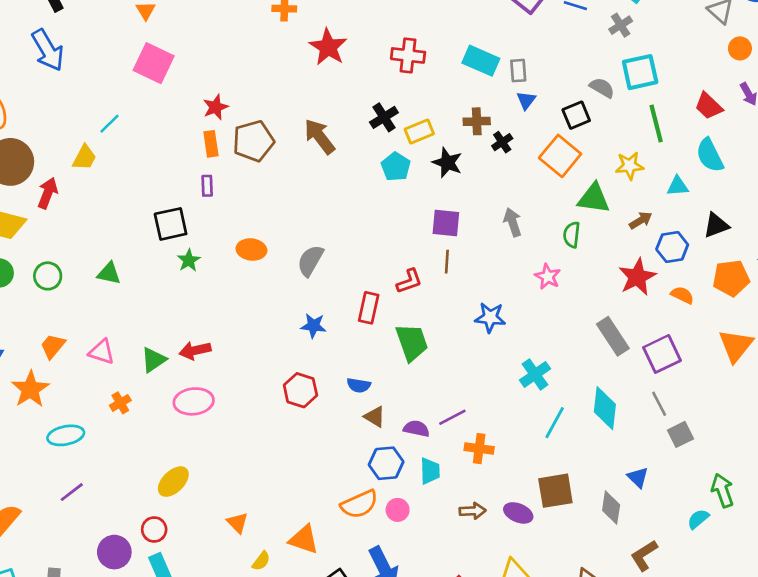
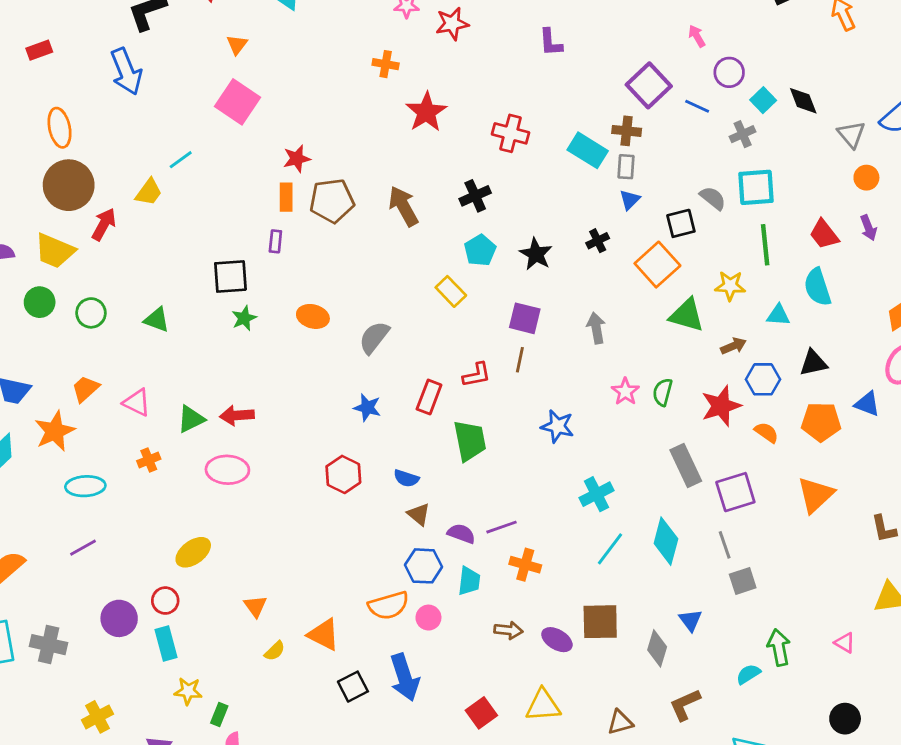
brown cross: (477, 121) -> (627, 131), moved
yellow rectangle: (419, 131) -> (451, 291), moved, turned 60
green semicircle: (572, 235) -> (663, 392), moved

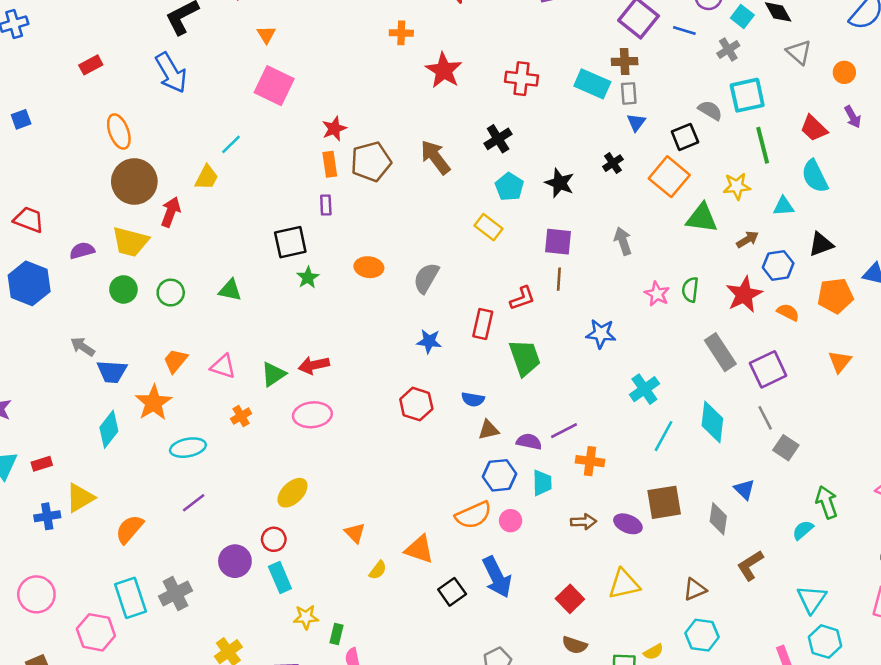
gray triangle: (851, 134) -> (799, 52), moved
orange triangle: (816, 495) -> (840, 361), size x0.7
brown triangle: (419, 514) -> (489, 430), turned -45
gray square: (743, 581) -> (786, 448), turned -30
gray cross: (49, 645) -> (175, 593), turned -32

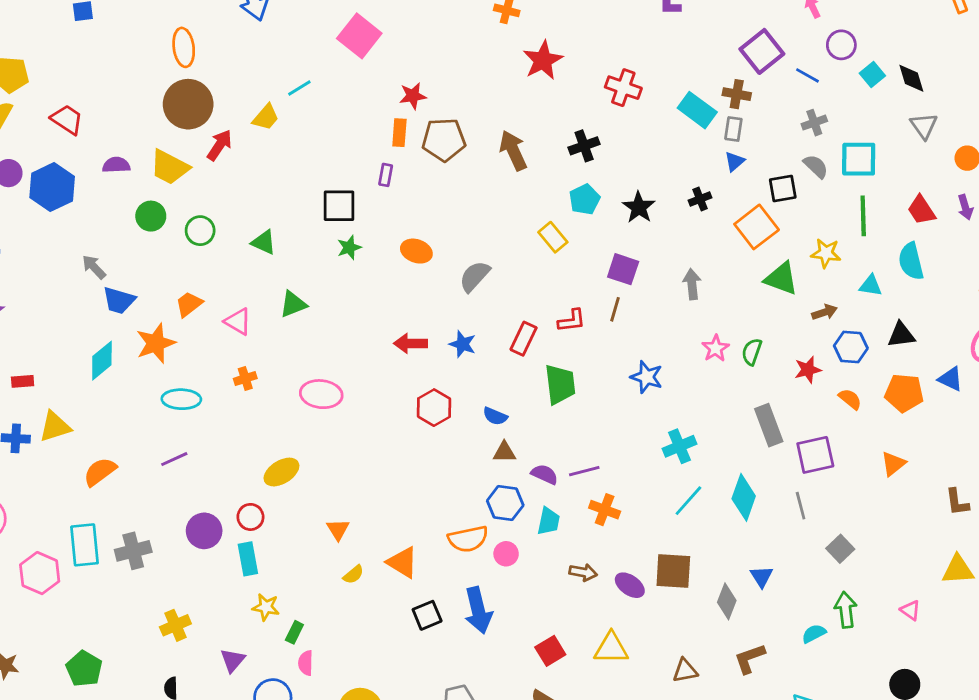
gray cross: (728, 50) -> (814, 123), moved
red star: (744, 294) -> (808, 370), size x0.7
red arrow: (314, 365) -> (410, 343), moved
green triangle: (273, 374) -> (293, 304), moved
gray square: (786, 448) -> (840, 549), moved

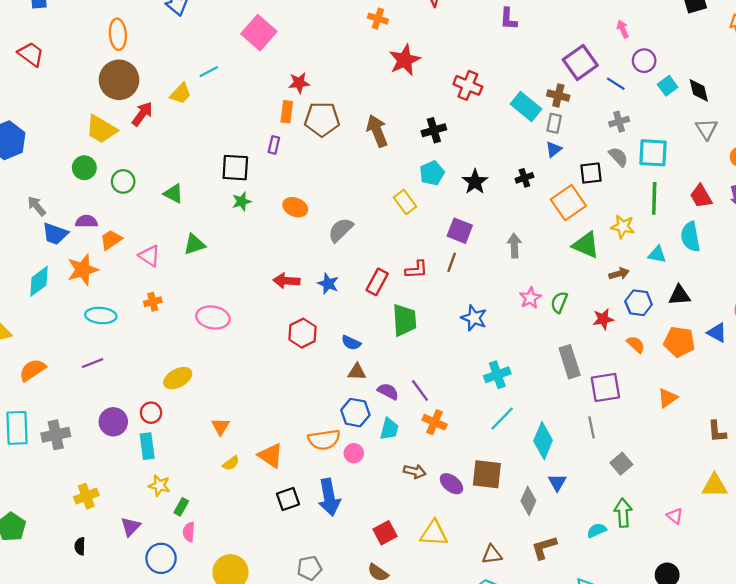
red trapezoid: (67, 119) -> (31, 54), moved
purple semicircle: (116, 165) -> (86, 221), moved
purple line: (584, 471) -> (420, 390), turned 65
cyan diamond: (744, 497) -> (543, 441), moved

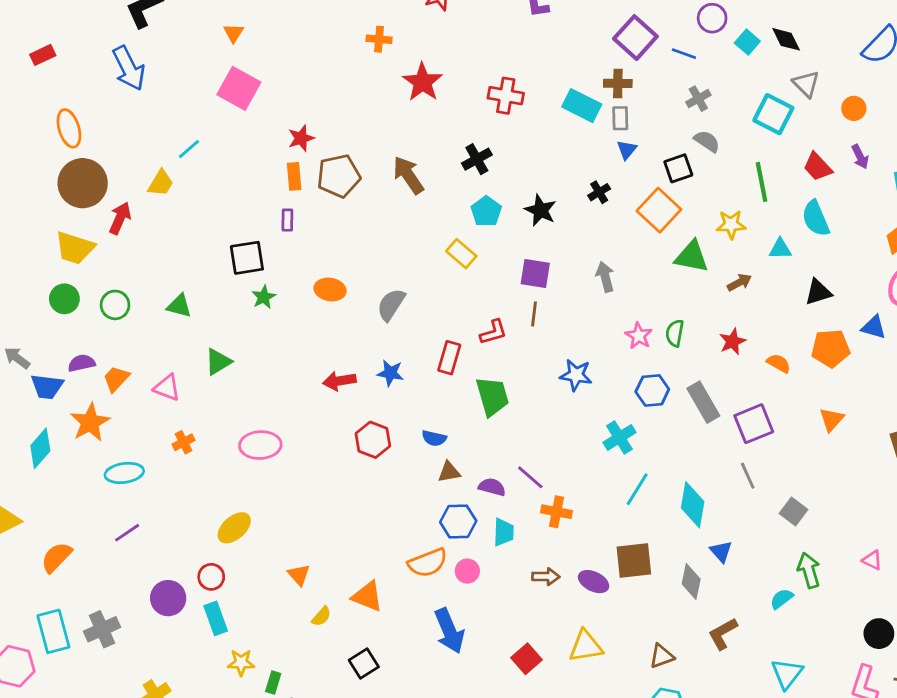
cyan square: (653, 153) -> (773, 114), moved, turned 36
blue hexagon: (639, 303) -> (652, 390), moved
black square: (288, 499) -> (364, 664), moved

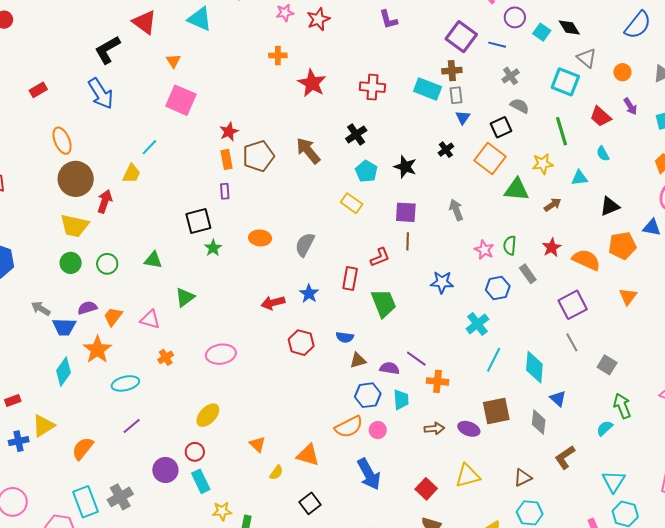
cyan semicircle: (816, 218) -> (603, 154), size x0.6
orange semicircle: (779, 363) -> (586, 260), size x1.6
blue star: (390, 373) -> (309, 294), turned 30
gray rectangle: (703, 402) -> (528, 274), moved, size x0.7

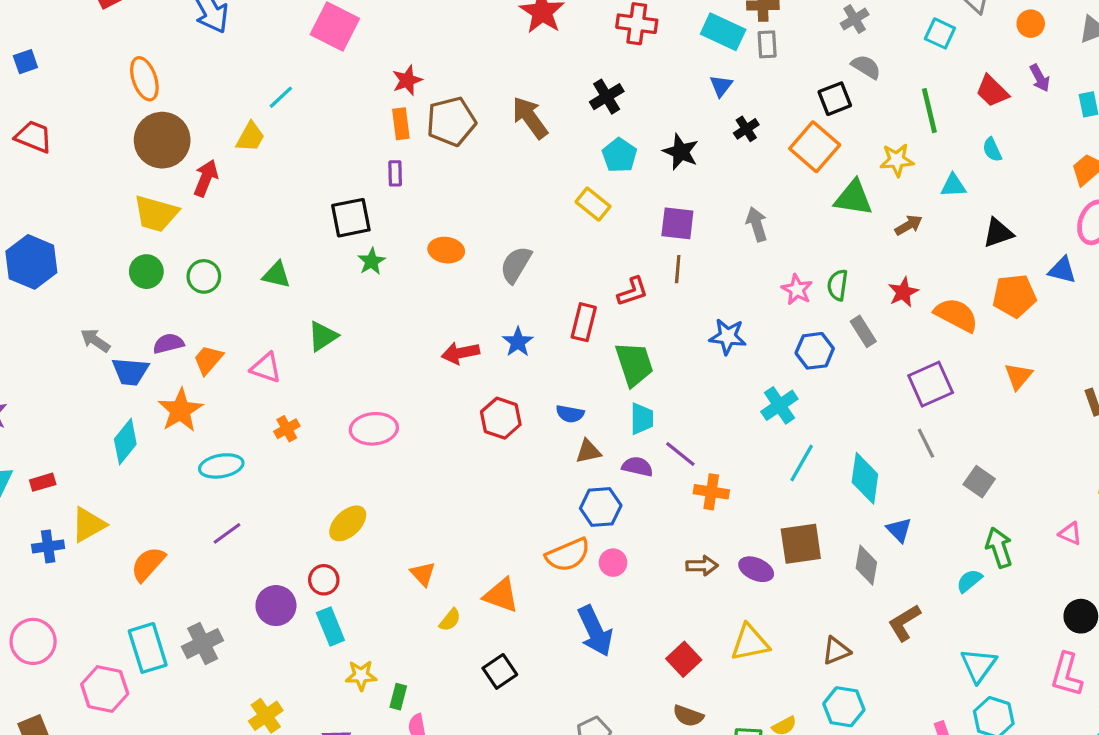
cyan square: (565, 82) -> (940, 33), size x0.7
blue triangle: (463, 117) -> (721, 86), moved
cyan trapezoid: (401, 400) -> (642, 419), moved

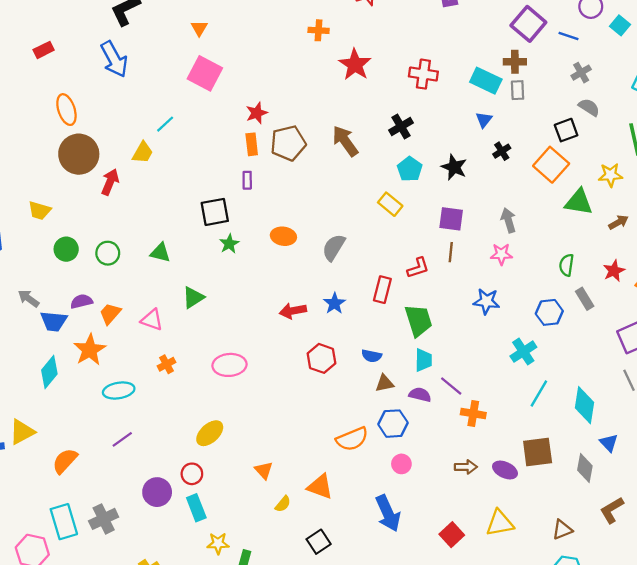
yellow trapezoid: (156, 214) -> (40, 211), moved, size x0.7
pink star: (797, 289) -> (501, 254), moved, turned -30
orange semicircle: (568, 555) -> (352, 439), moved

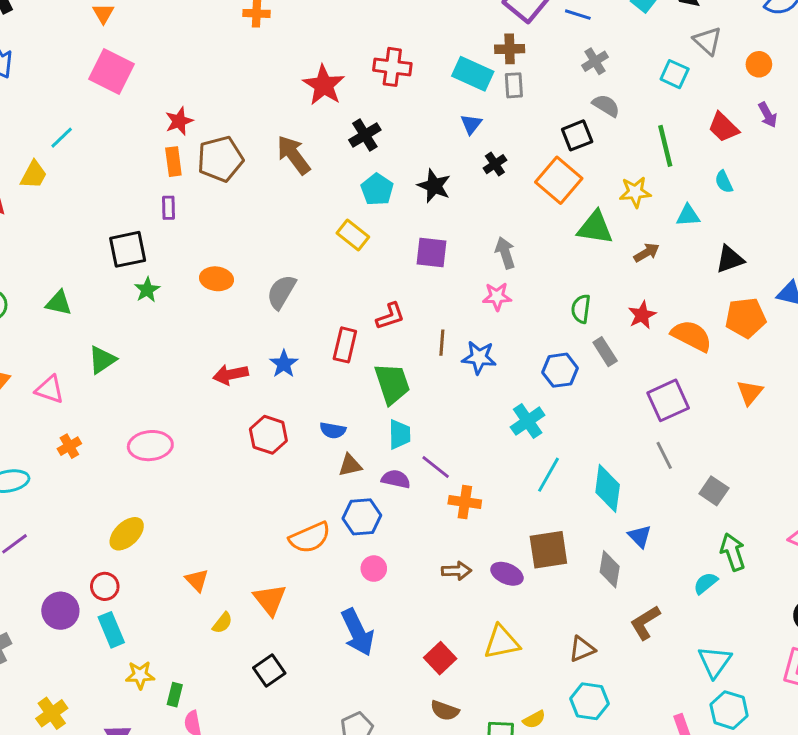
red star: (355, 65) -> (324, 85), moved
brown line: (451, 252) -> (442, 343), moved
orange triangle: (320, 487) -> (270, 600), turned 32

